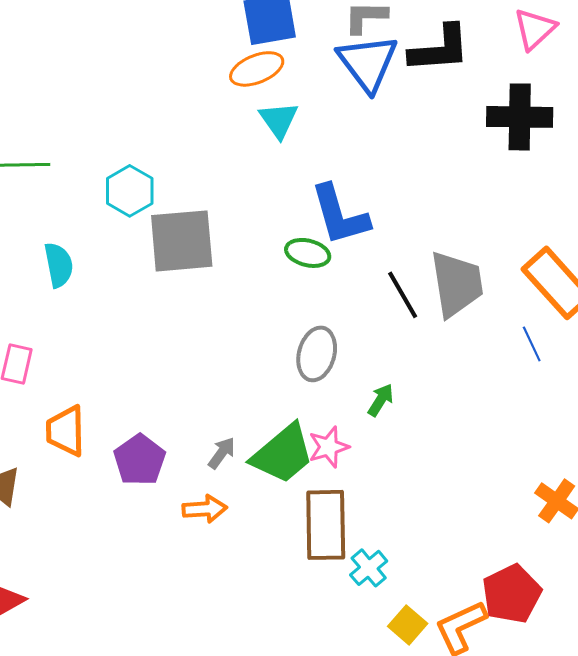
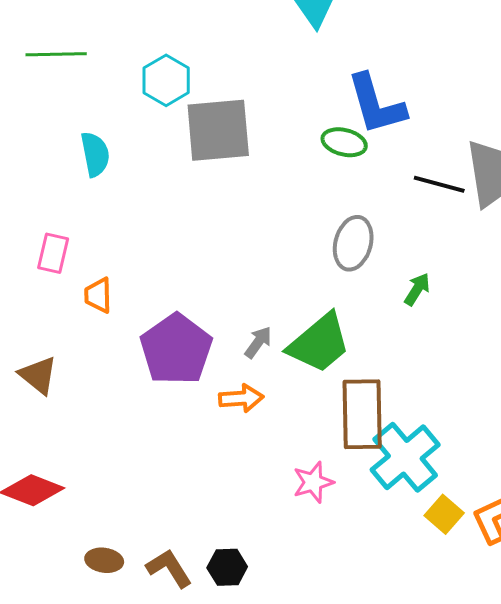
black line: (403, 295) -> (439, 184), turned -45
orange trapezoid: (66, 431) -> (98, 295), moved, size x0.7
pink star: (329, 447) -> (313, 482), moved
purple pentagon: (140, 460) -> (176, 349), size x1.4
cyan cross: (369, 568) -> (405, 457), size x1.8

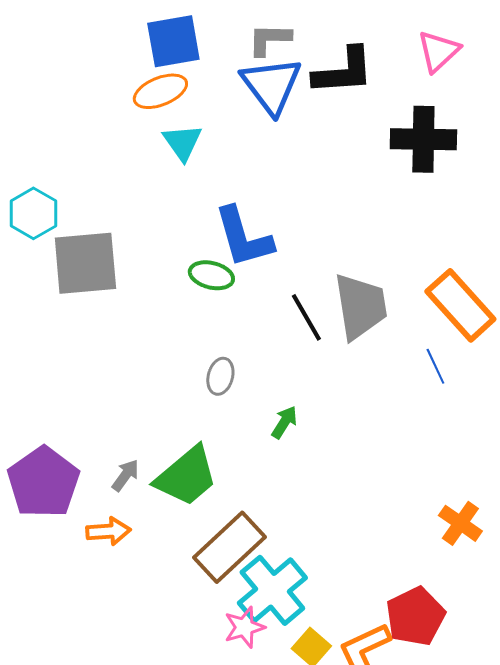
black line: (439, 184) -> (306, 317), turned 45
gray ellipse: (353, 243) -> (220, 376), size x0.7
brown rectangle: (362, 414) -> (229, 547), turned 48
pink star: (313, 482) -> (244, 627), moved

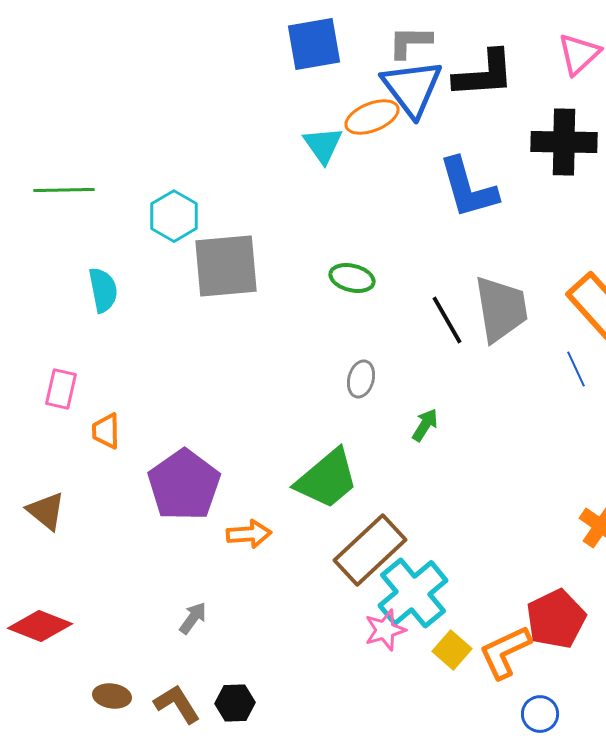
orange ellipse: (160, 91) -> (372, 117), moved
blue L-shape: (243, 237) -> (468, 188), moved
gray arrow: (125, 475) -> (193, 618), moved

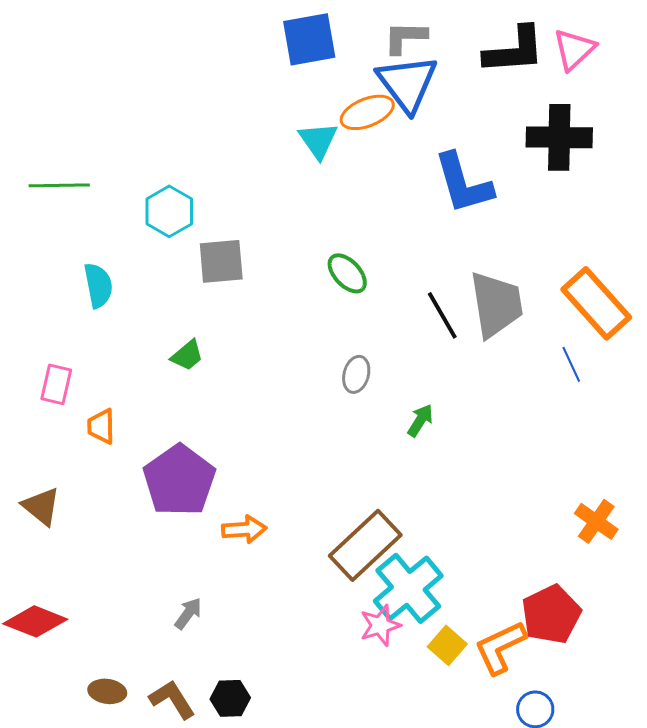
black L-shape: (484, 74) -> (514, 50), moved
gray square: (226, 266) -> (221, 261), size x0.7
green ellipse: (352, 278) -> (347, 273), turned 33
green trapezoid: (327, 479) -> (187, 355), moved, size x0.5

